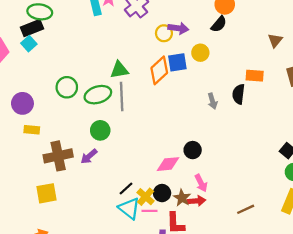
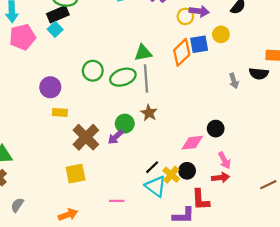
black semicircle: (239, 94) -> (259, 74), turned -90
green circle: (100, 130) -> (125, 124), moved
brown cross: (58, 156) -> (86, 137), turned -32
brown star: (182, 198) -> (149, 113), moved
pink line: (149, 211) -> (117, 201), moved

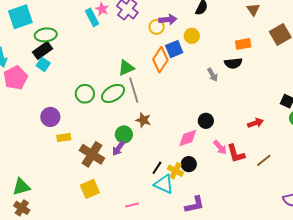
red arrow: (220, 178) -> (255, 123), moved
red L-shape: (201, 200) -> (236, 154), moved

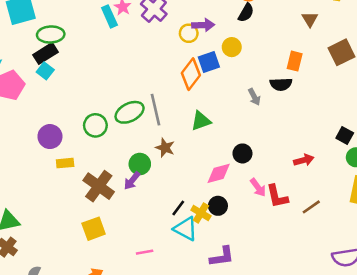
orange rectangle: (243, 44) -> (295, 61), turned -70
green triangle: (126, 68) -> (201, 121), moved
green circle: (85, 94) -> (95, 125), moved

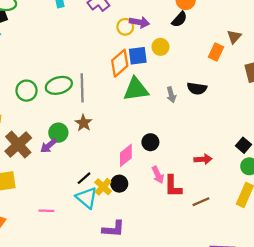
orange rectangle: (295, 61) -> (216, 52), moved
green triangle: (201, 121) -> (136, 89), moved, size x1.4
pink diamond: (219, 173) -> (126, 155), turned -35

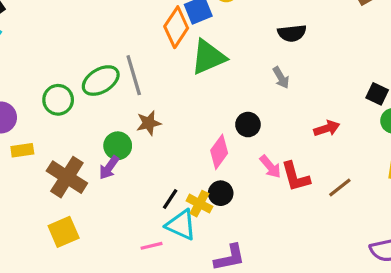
gray arrow: (171, 95) -> (281, 78), moved
brown star: (84, 123) -> (149, 123), turned -30
pink line: (46, 211) -> (151, 246), moved

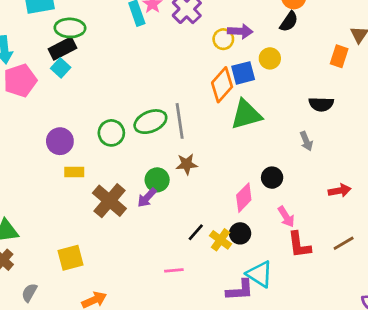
red L-shape: (295, 177) -> (299, 245), moved
cyan triangle: (181, 225) -> (260, 274), moved
yellow square: (64, 232) -> (70, 258), moved

